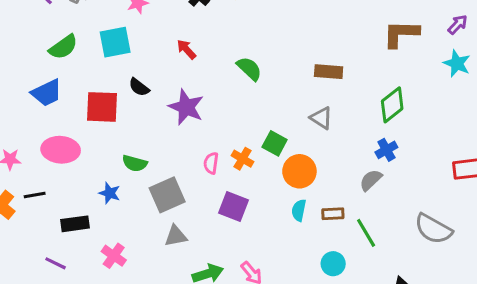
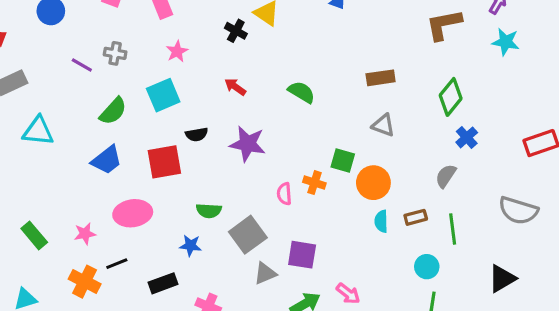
black semicircle: (139, 87) -> (197, 134), turned -35
blue cross: (386, 150) -> (467, 137), moved
purple square: (234, 206) -> (302, 255), moved
green line: (366, 233) -> (453, 229), turned 36

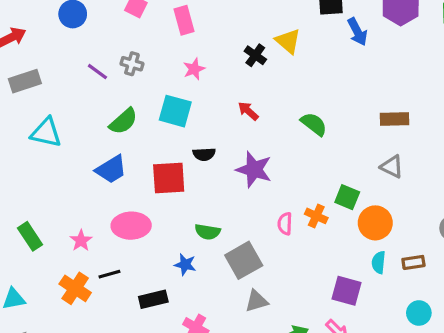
cyan square: (163, 95) -> (175, 111), turned 32
pink star: (85, 234) -> (81, 240), turned -30
purple square: (302, 255) -> (347, 291), moved

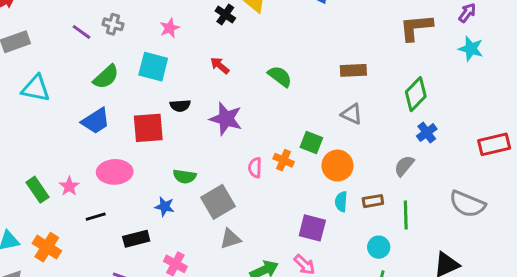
green rectangle: (30, 236) -> (38, 190), moved
orange cross: (75, 288) -> (47, 247), moved

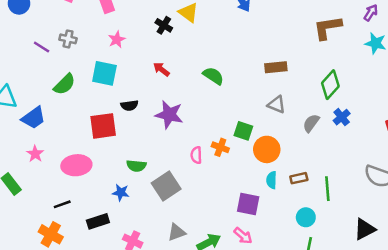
blue trapezoid: (96, 121) -> (33, 118), moved
gray semicircle: (404, 166) -> (311, 123), moved
pink star: (69, 186) -> (35, 154), moved
gray triangle: (230, 239) -> (177, 232), moved
orange cross: (47, 247) -> (51, 234), moved

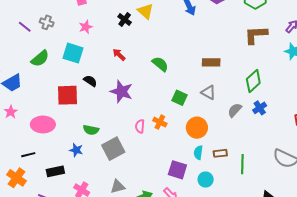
black semicircle: (129, 105) -> (90, 81), turned -144
green square: (243, 131) -> (180, 98), moved
cyan circle: (306, 217) -> (206, 179), moved

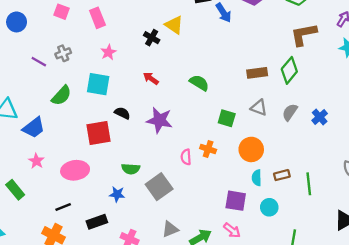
gray cross: (47, 22) -> (63, 53), turned -32
green diamond: (253, 81) -> (289, 70), moved
gray semicircle: (235, 110) -> (290, 112), moved

